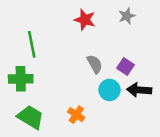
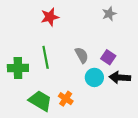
red star: (85, 20) -> (50, 17), moved, turned -30
green line: (32, 44) -> (46, 57), moved
green trapezoid: (31, 117) -> (40, 101), moved

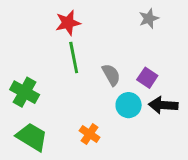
green line: (46, 57) -> (74, 57), moved
green cross: (18, 68) -> (25, 92), turned 30
green trapezoid: (40, 101) -> (32, 137), moved

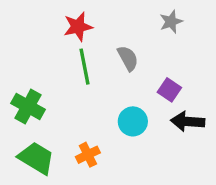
gray semicircle: (111, 75) -> (128, 58), moved
cyan circle: (129, 105) -> (133, 121), moved
orange cross: (90, 134) -> (88, 155), moved, turned 30

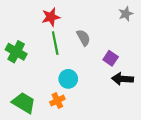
gray star: (171, 22) -> (126, 14), moved
green cross: (28, 106) -> (16, 52), moved
cyan circle: (133, 121) -> (68, 79), moved

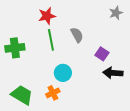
green cross: (16, 52) -> (15, 48), turned -36

